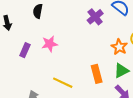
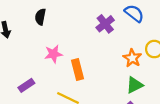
purple rectangle: (25, 50) -> (26, 85), moved, turned 32
orange rectangle: (97, 74) -> (77, 69), moved

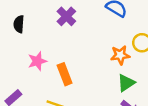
purple cross: (105, 24) -> (66, 16), moved
orange star: (132, 58) -> (120, 55), turned -30

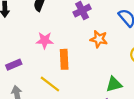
orange star: (120, 55) -> (99, 39), moved

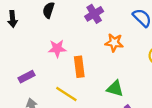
green triangle: (114, 84) -> (115, 89), moved, turned 35

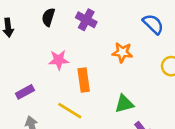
purple cross: (94, 14) -> (86, 20), moved, turned -30
green triangle: (115, 89) -> (124, 104), turned -30

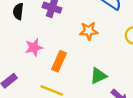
orange rectangle: (84, 80) -> (59, 61), turned 42

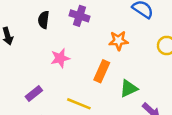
orange rectangle: (59, 61) -> (102, 71), moved

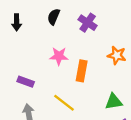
orange rectangle: (102, 71) -> (82, 71), moved, turned -30
purple rectangle: (34, 94) -> (26, 82), turned 42

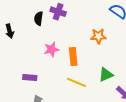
purple cross: (88, 23) -> (58, 12), moved
yellow line: (64, 103) -> (76, 82), moved

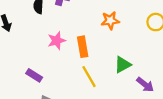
purple rectangle: (30, 77) -> (34, 75), turned 32
yellow line: (76, 82) -> (89, 77), turned 42

